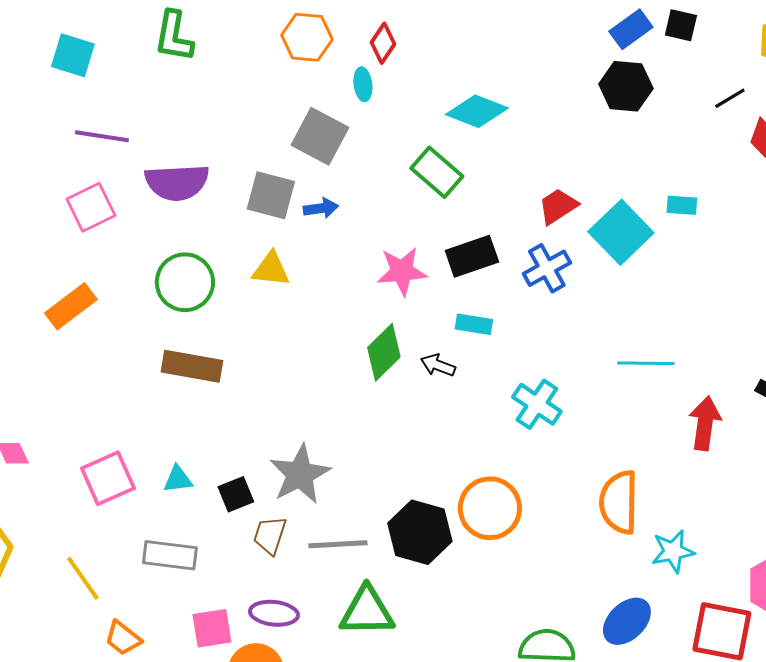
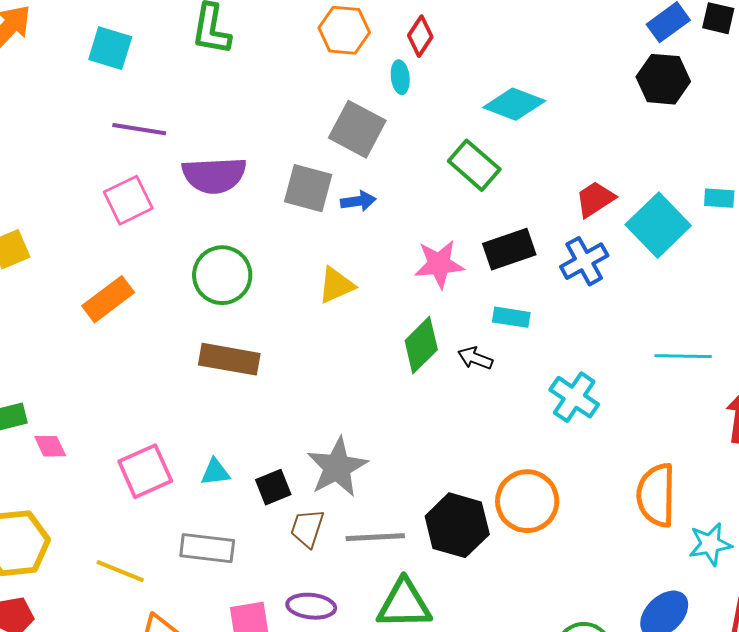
yellow triangle: (271, 269) -> (336, 285), moved, turned -30
yellow line: (83, 578) -> (120, 571), turned -33

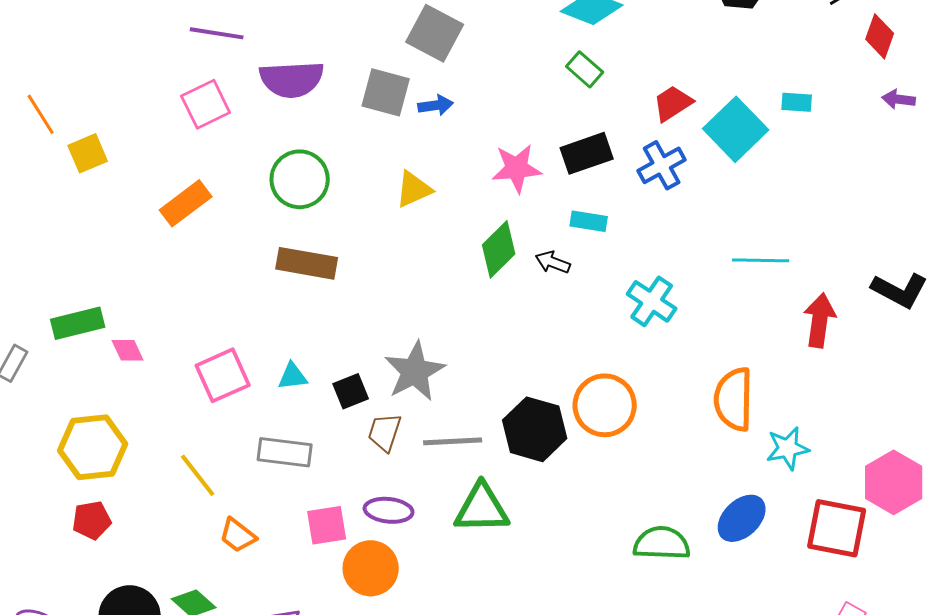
green rectangle: (474, 165) -> (585, 69), moved, size x0.7
yellow line: (120, 571) -> (198, 475), turned 30

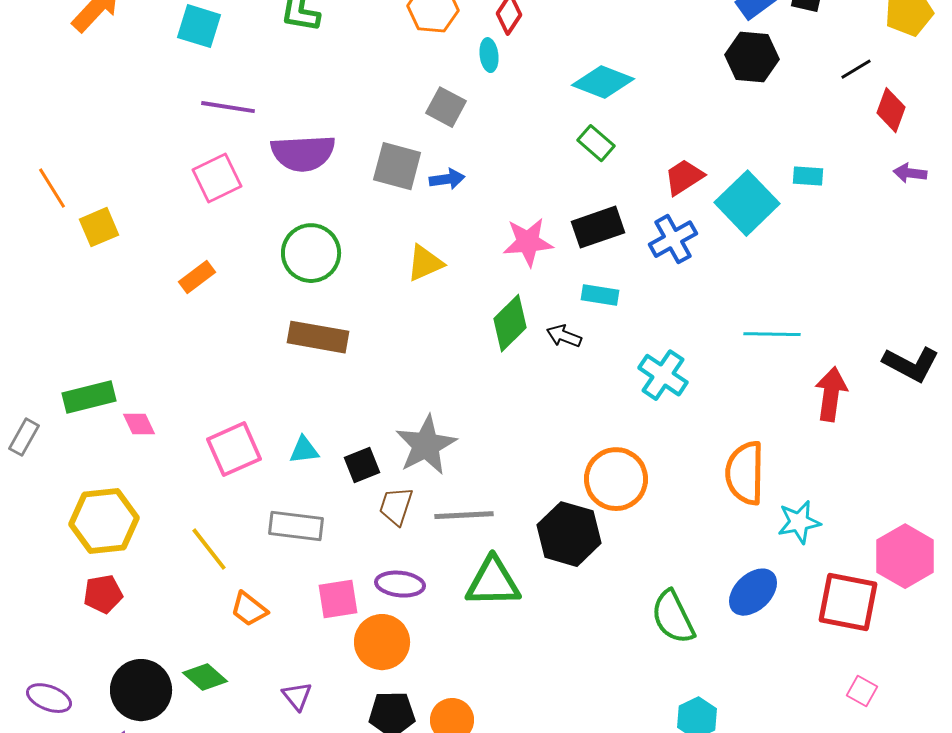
gray square: (435, 33) -> (446, 107), size x0.7
orange rectangle: (186, 203) -> (197, 277), size x0.7
black hexagon: (535, 429) -> (569, 534), moved
green semicircle: (662, 543) -> (673, 617), turned -118

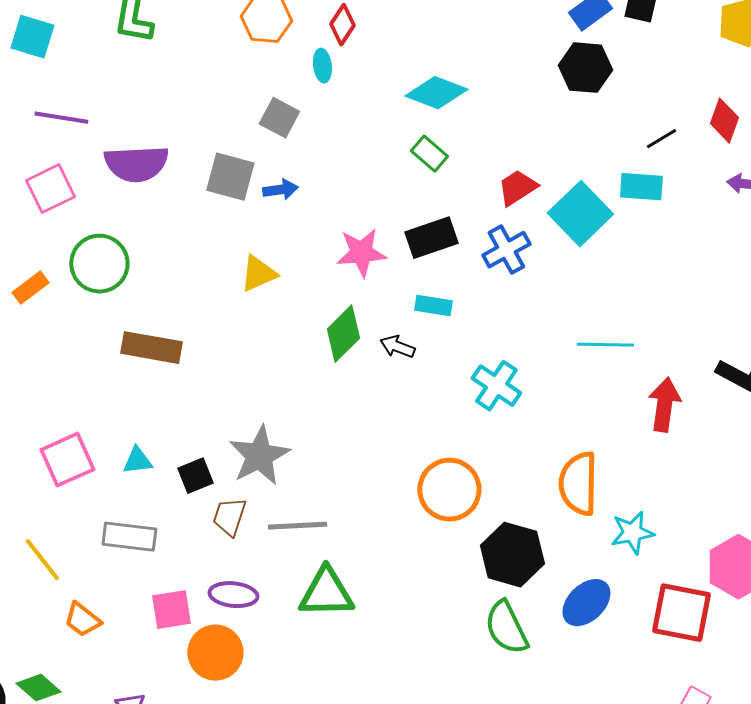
black line: (856, 69) -> (661, 139), moved
cyan rectangle: (808, 176) -> (641, 187), size x1.4
green circle: (311, 253) -> (99, 264), moved
black hexagon: (569, 534) -> (512, 555), moved

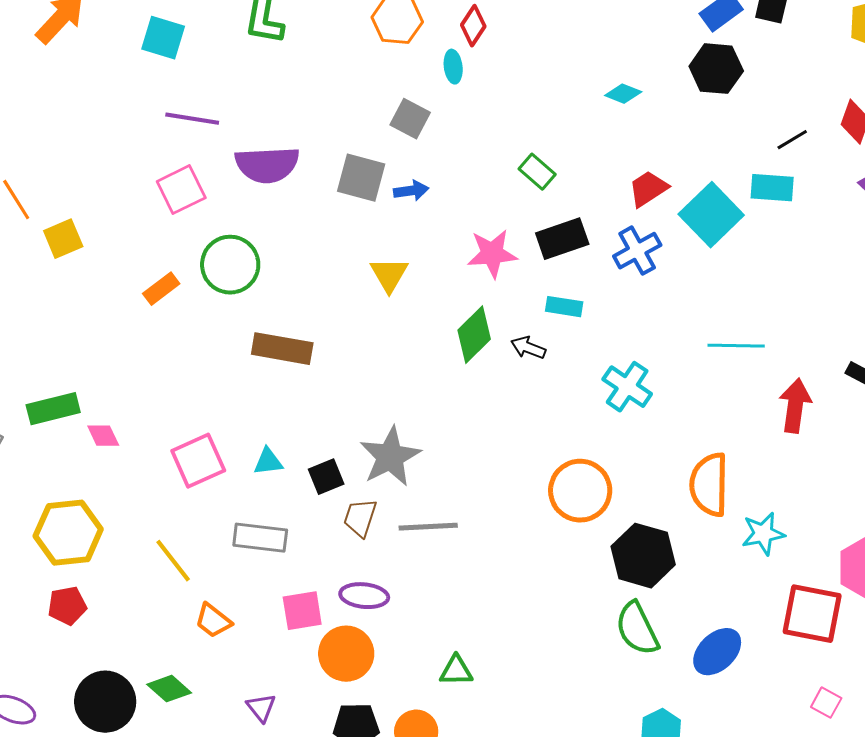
cyan diamond: (436, 93) -> (623, 94), moved, size x0.6
green rectangle: (429, 154) -> (537, 172), moved
yellow triangle: (258, 274) -> (389, 275), turned -36
green triangle: (326, 593) -> (456, 671), moved, size x0.6
blue ellipse: (586, 603) -> (717, 652), moved

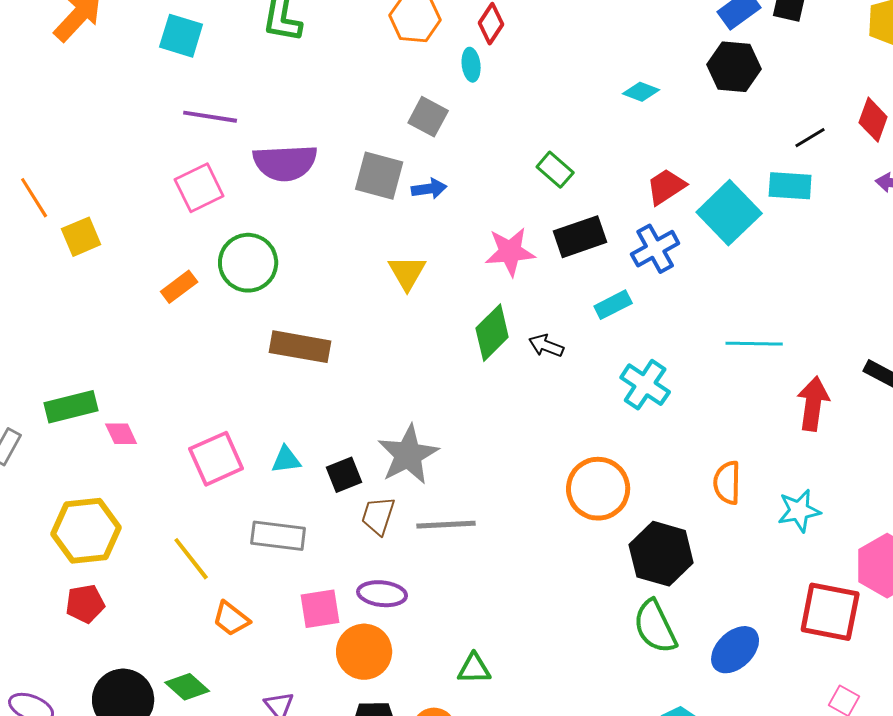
cyan rectangle: (564, 307) -> (613, 305), moved, turned -36
orange semicircle: (709, 485) -> (727, 483), size x0.7
cyan star: (763, 534) -> (799, 511), moved

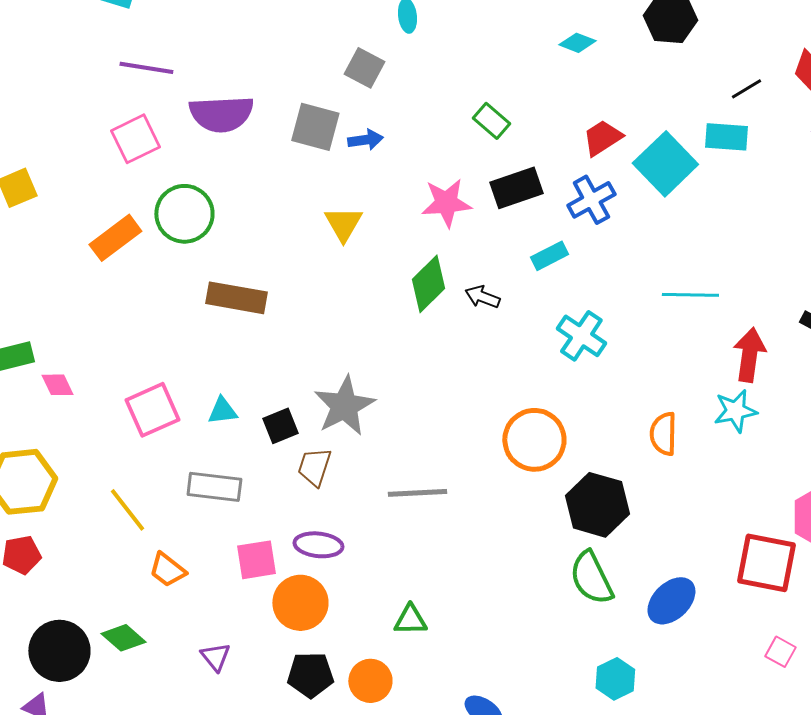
orange rectangle: (179, 287) -> (115, 238), size x1.4
cyan star: (799, 511) -> (735, 411), moved
gray line: (446, 525) -> (417, 493), moved

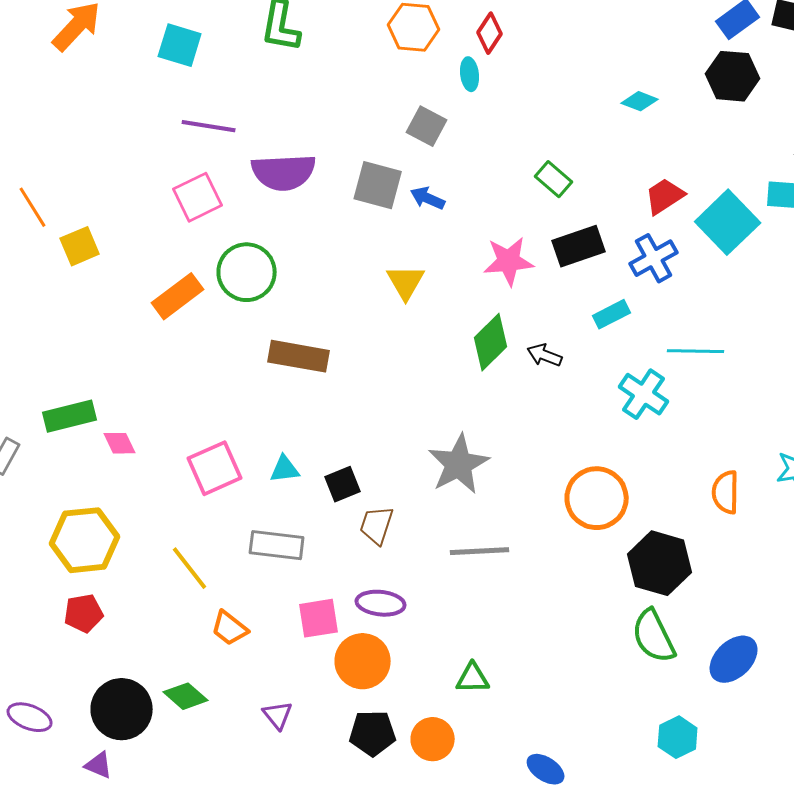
blue arrow: (365, 140) -> (428, 198), turned -148
cyan line: (690, 295) -> (696, 351), moved
gray star: (344, 406) -> (459, 464), moved

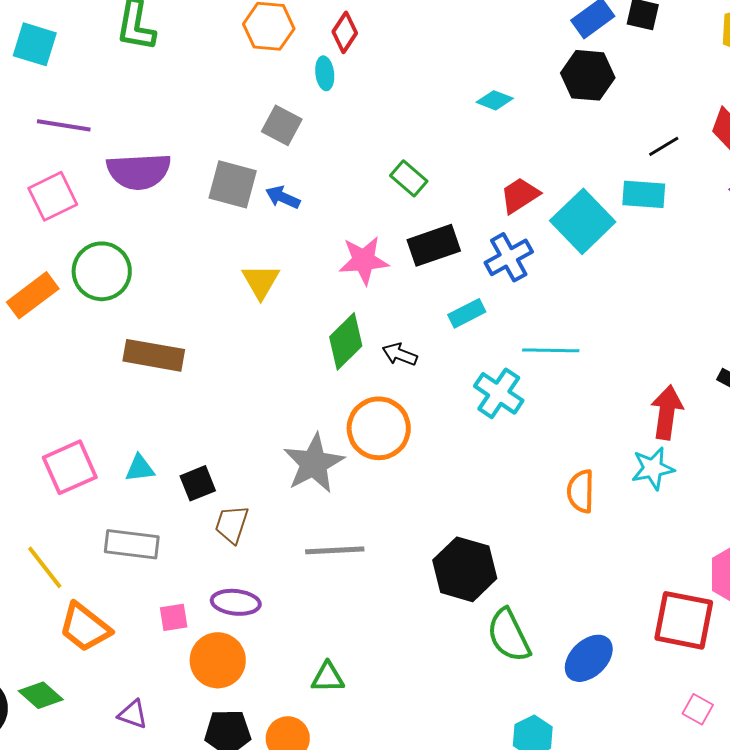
orange circle: (597, 498) -> (379, 428), moved
black hexagon: (660, 563) -> (465, 569), moved
pink square: (319, 618) -> (174, 617), size x0.7
orange trapezoid: (230, 628) -> (85, 627), size x1.4
purple triangle: (278, 715) -> (133, 714), turned -32

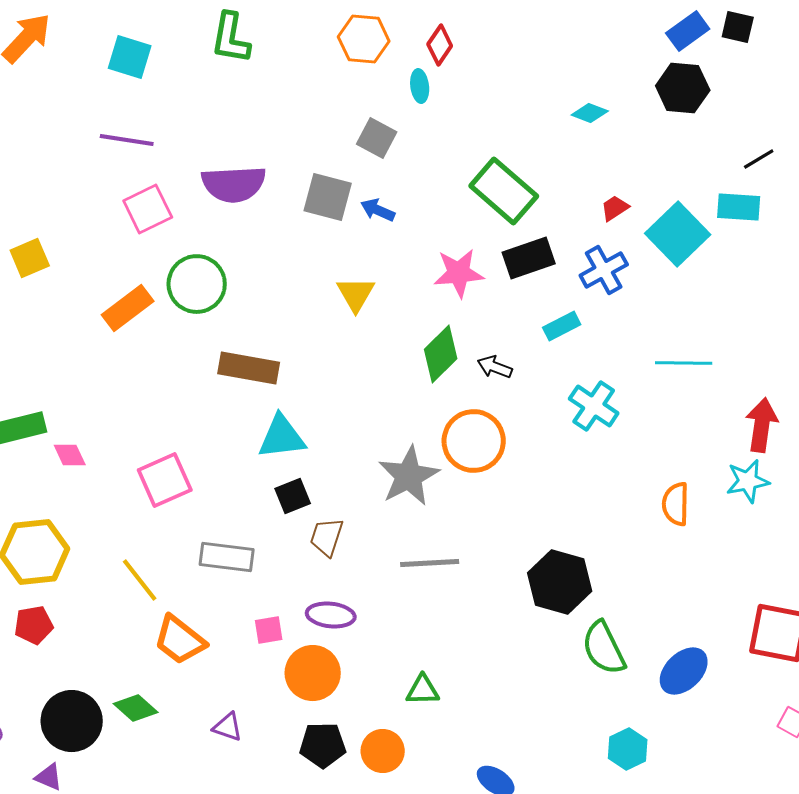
purple line: (64, 125) -> (127, 140), moved
green rectangle: (409, 178) -> (504, 191), size x1.8
red trapezoid: (520, 195) -> (615, 208), size x0.7
cyan line: (551, 350) -> (684, 363), moved
cyan triangle: (140, 468) -> (282, 437), moved, size x1.6

